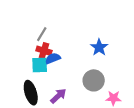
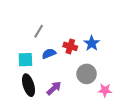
red cross: (44, 51) -> (70, 46), moved
cyan square: (40, 65) -> (25, 60), moved

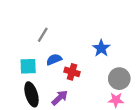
red cross: (70, 46) -> (72, 72), moved
gray circle: (87, 74) -> (119, 79), moved

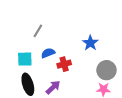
red cross: (72, 72) -> (64, 64), turned -32

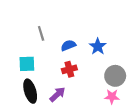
gray line: (38, 31) -> (41, 33), turned -48
blue semicircle: (48, 53) -> (68, 45), moved

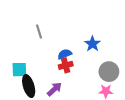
blue semicircle: (68, 45) -> (65, 54), moved
cyan square: (27, 64) -> (19, 70), moved

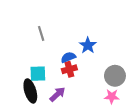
blue star: (92, 44) -> (88, 45), moved
cyan square: (19, 70) -> (38, 74), moved

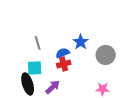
gray line: (41, 33) -> (38, 43), moved
gray circle: (115, 76) -> (106, 55), moved

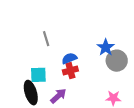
blue star: (81, 42) -> (106, 47), moved
gray line: (38, 43) -> (46, 39), moved

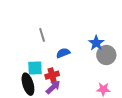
red cross: (70, 71) -> (52, 75), moved

